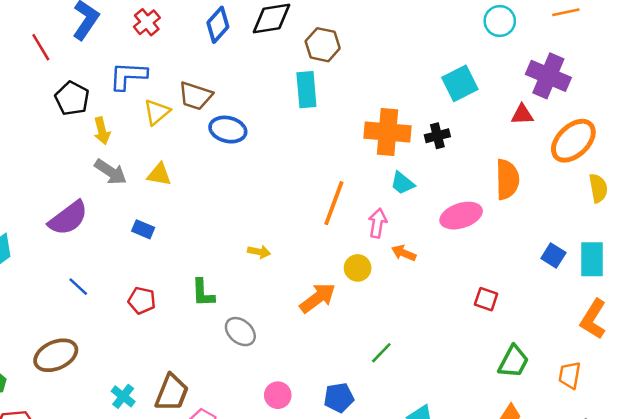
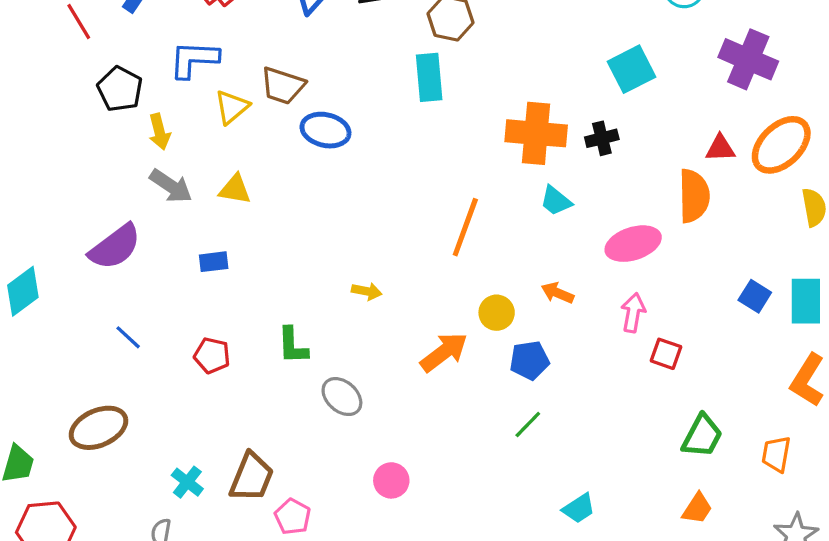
red triangle: (522, 115) -> (720, 148), moved
pink arrow: (378, 223) -> (633, 313), moved
blue rectangle: (143, 229) -> (214, 262), turned -30
blue pentagon: (339, 398) -> (529, 360), moved

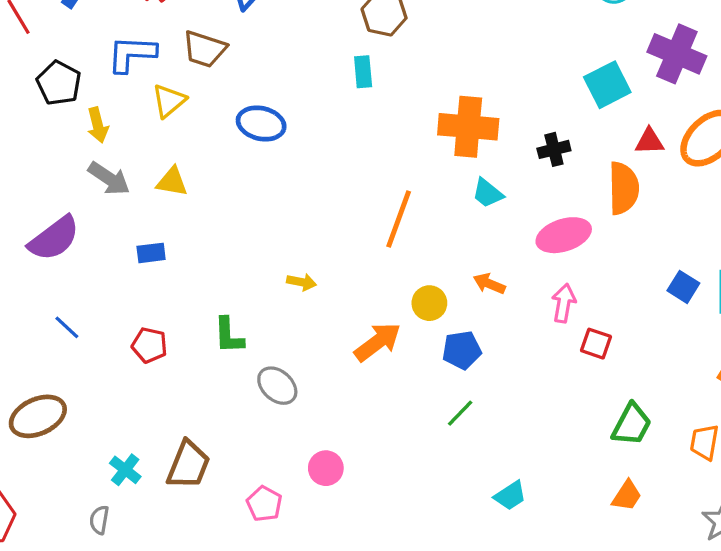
cyan square: (631, 69) -> (607, 85), moved
cyan rectangle: (429, 77) -> (363, 72), size x0.7
brown trapezoid: (283, 86) -> (204, 49), moved
black cross: (602, 138) -> (554, 149), moved
pink pentagon: (293, 517) -> (264, 504), moved

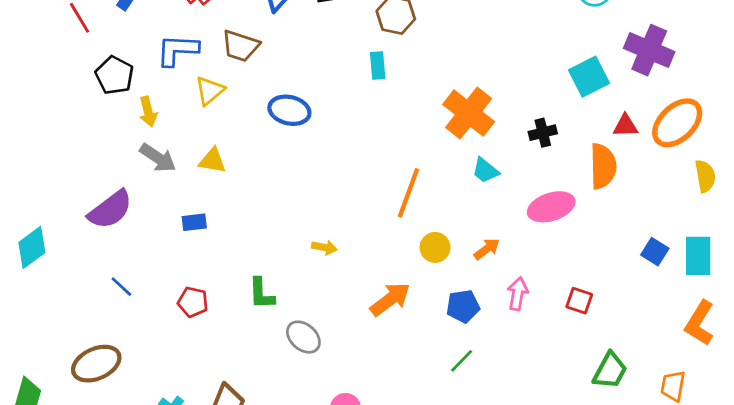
orange cross: (468, 127) -> (469, 113), turned 33
orange arrow: (489, 284) -> (487, 249), turned 120
yellow circle: (429, 303) -> (435, 247), moved
pink arrow: (564, 303) -> (518, 294), moved

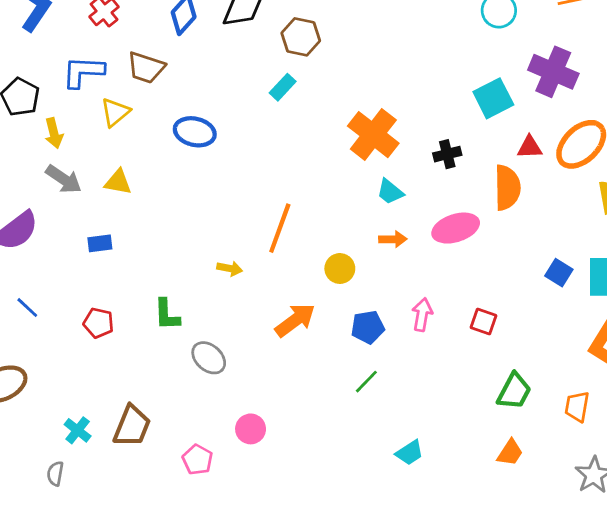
cyan rectangle: (378, 65) -> (283, 87), turned 48
orange line: (408, 193) -> (280, 228), moved
orange arrow: (487, 249) -> (393, 239), moved, turned 36

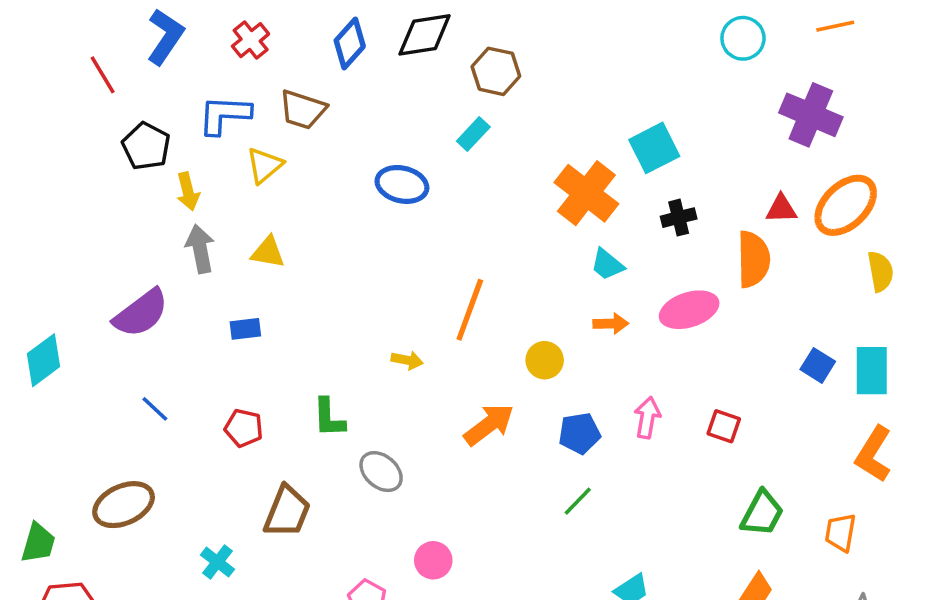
cyan square: (493, 98) -> (654, 148), moved
blue ellipse: (195, 132) -> (402, 184), moved
gray arrow: (64, 179) -> (200, 249), turned -135
brown trapezoid: (132, 426) -> (287, 512), moved

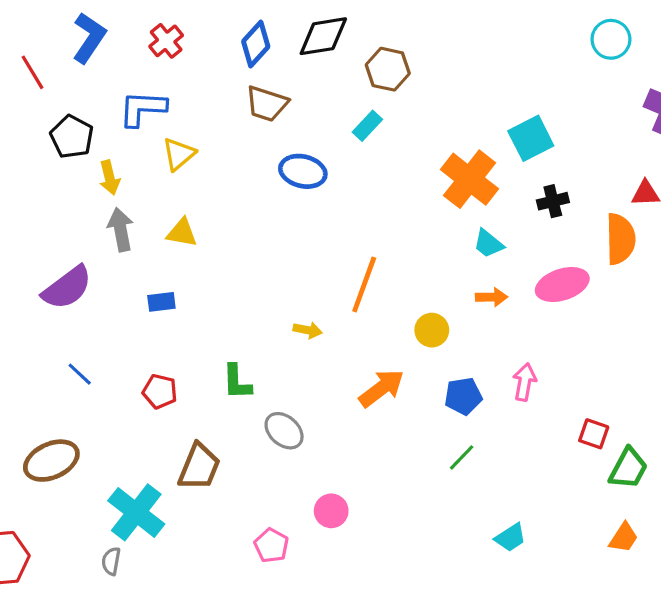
brown trapezoid: (303, 110) -> (267, 104), moved
red square: (724, 426) -> (594, 434), moved
cyan cross: (218, 562) -> (136, 512), size x1.8

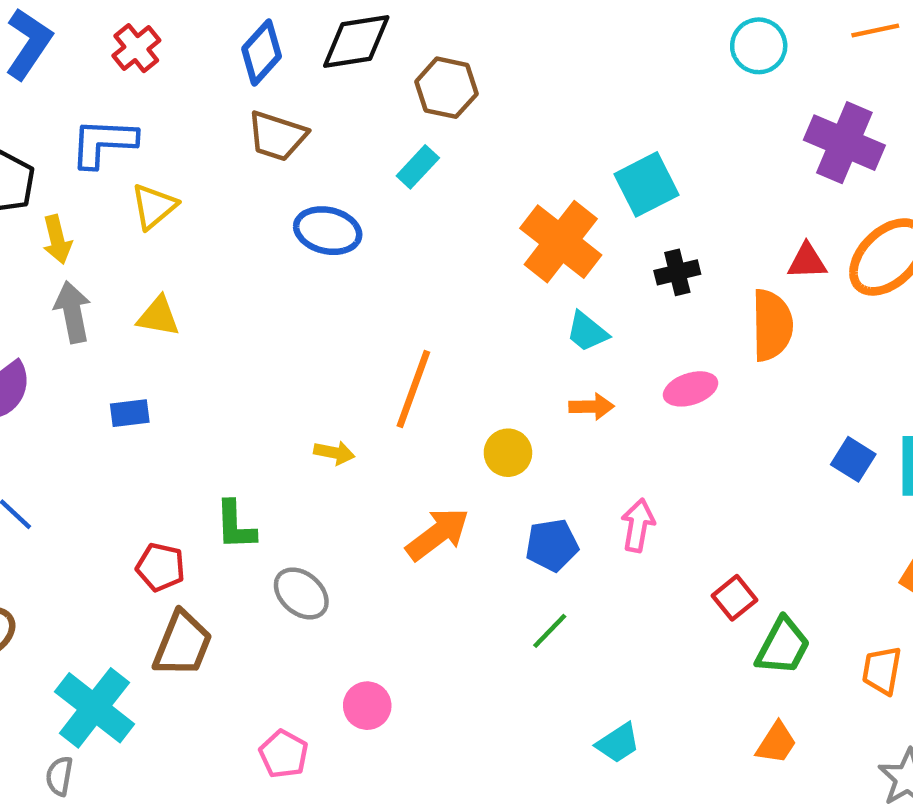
pink ellipse: (562, 285) -> (691, 389), size x0.7
red pentagon: (160, 391) -> (161, 567), moved
red square: (594, 434) -> (735, 598), turned 32

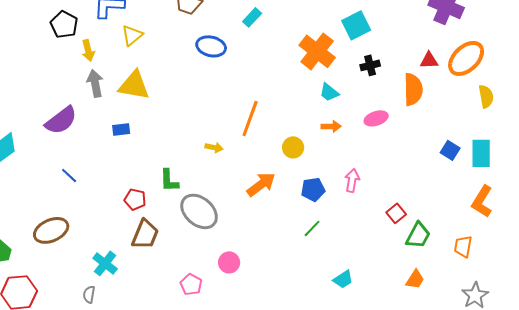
yellow triangle: (158, 316) -> (134, 85), size x1.6
gray ellipse: (301, 593) -> (199, 211), size x1.5
cyan cross: (95, 708) -> (105, 263), size x0.7

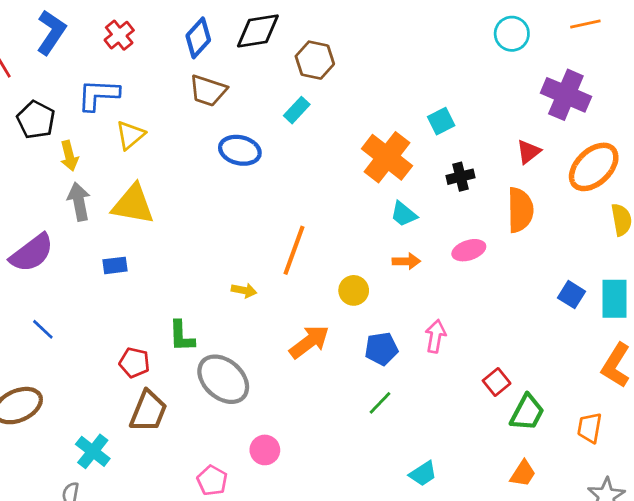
cyan square: (356, 25) -> (441, 121), size x0.7
red triangle: (429, 60) -> (528, 152), moved, turned -36

